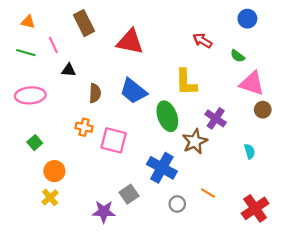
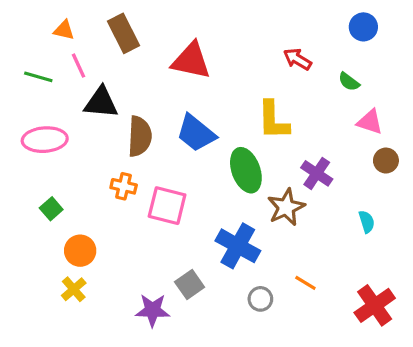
orange triangle: (28, 22) -> (64, 30), moved
black triangle: (69, 70) -> (101, 103), size x1.6
pink triangle: (252, 83) -> (370, 122), size x0.7
brown semicircle: (95, 93) -> (140, 136), size x1.4

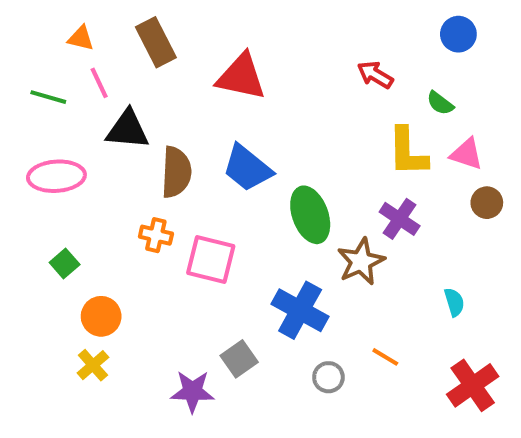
yellow L-shape: (273, 120) -> (408, 152), moved
cyan semicircle: (367, 222) -> (454, 302), moved

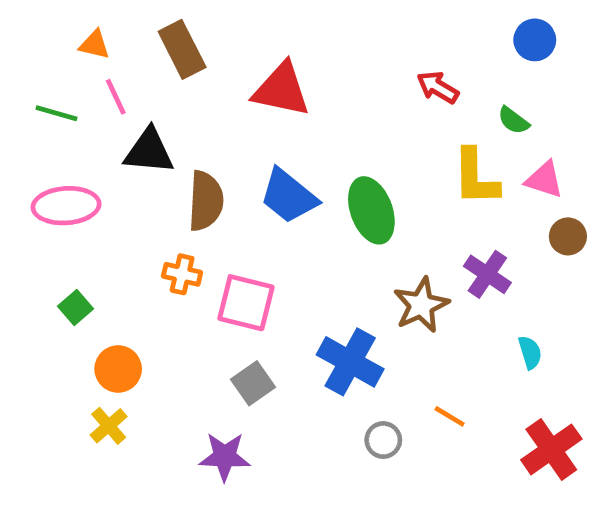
green ellipse: (310, 215) -> (371, 210), moved
purple cross: (400, 219) -> (487, 274), moved
gray square: (239, 359) -> (253, 383), moved

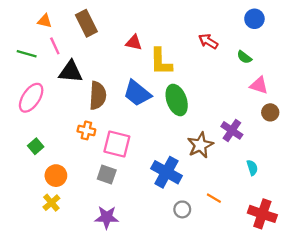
red triangle: (281, 90) -> (134, 42), size x0.6
yellow L-shape: (476, 177) -> (161, 62), moved
pink ellipse: (66, 206) -> (31, 98), turned -52
gray square: (253, 383) -> (107, 174), moved, turned -36
red cross: (551, 449) -> (262, 214), turned -36

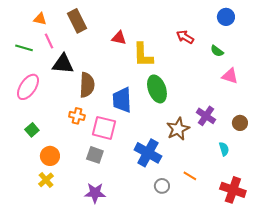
blue trapezoid: (137, 93) -> (122, 100), moved, turned 48
brown circle: (270, 112) -> (240, 123), moved

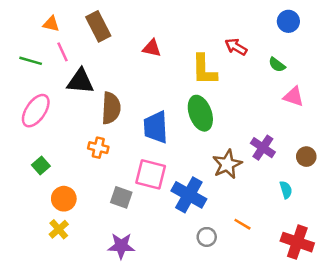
yellow L-shape: (143, 55) -> (204, 70), moved
pink square: (104, 128) -> (151, 174), moved

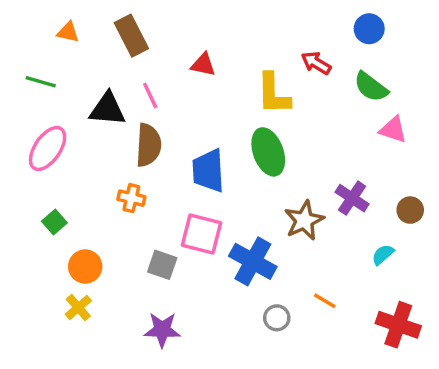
blue circle: (288, 21) -> (369, 29), moved
pink line: (63, 52) -> (150, 95), moved
green semicircle: (277, 65) -> (371, 87), size x1.5
cyan semicircle: (286, 190) -> (383, 255), turned -114

